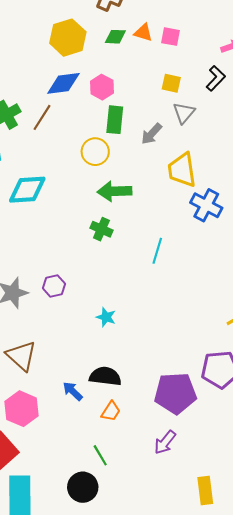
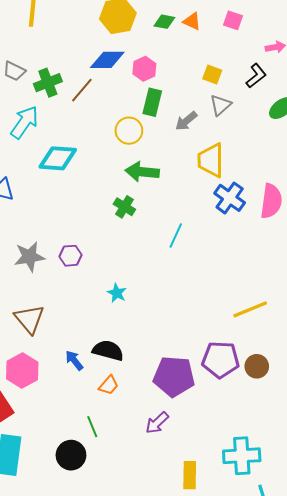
pink square: (170, 37) -> (233, 20), moved

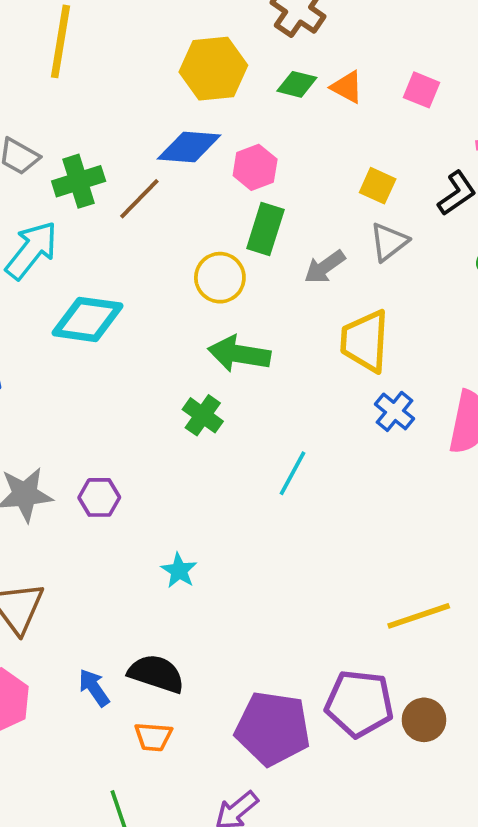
blue cross: (230, 198) -> (394, 411), size x0.7
orange trapezoid: (109, 385) -> (153, 737), turned 50

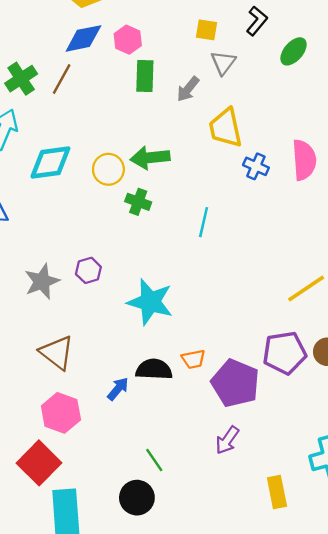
yellow circle: (220, 278) -> (108, 169), moved
cyan star: (179, 571) -> (150, 302), size x2.0
blue arrow: (94, 688) -> (118, 389), turned 90
purple pentagon: (273, 729) -> (235, 383), turned 30
orange trapezoid: (153, 737) -> (193, 359), moved

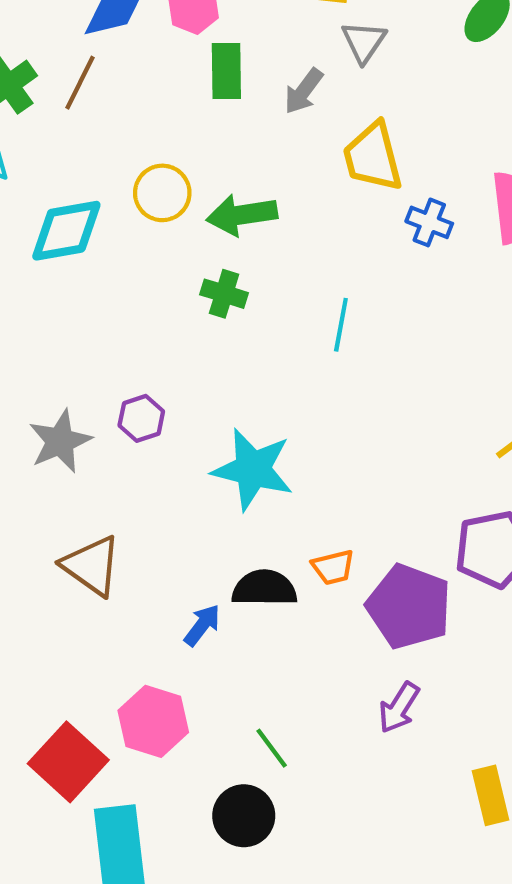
yellow circle: (108, 169) -> (162, 193), moved
pink hexagon: (61, 413) -> (153, 721), moved

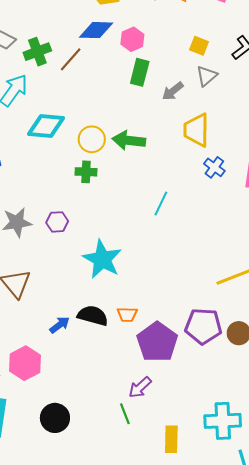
yellow circle: (162, 193) -> (92, 139), moved
green cross: (224, 294) -> (86, 172), moved, turned -30
green line: (272, 748) -> (125, 414), moved

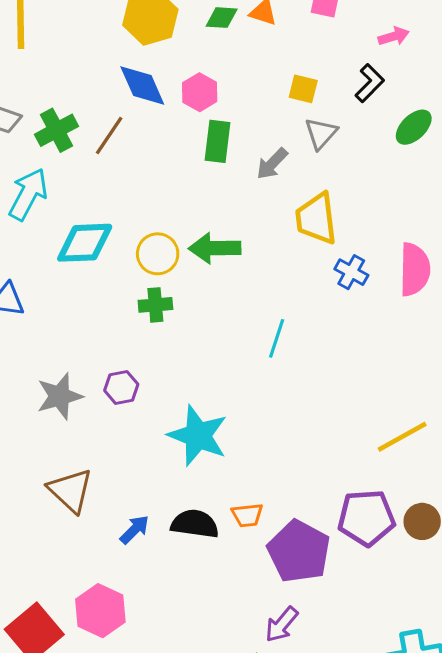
blue diamond: (96, 30) -> (142, 85), turned 72
blue arrow: (60, 325) -> (135, 530), moved

